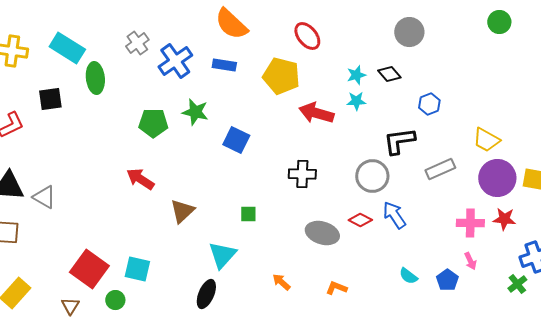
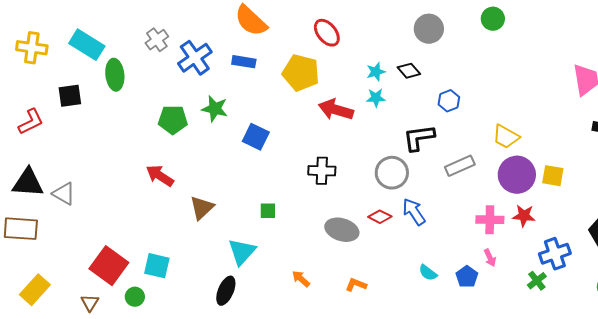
green circle: (499, 22) -> (493, 19), moved

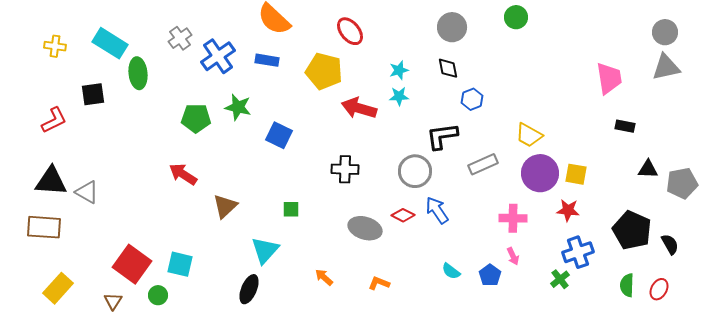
yellow cross: (32, 48) -> (55, 46), size x0.7
black diamond: (409, 71) -> (448, 68), moved, turned 30
red star: (524, 216) -> (568, 210), moved

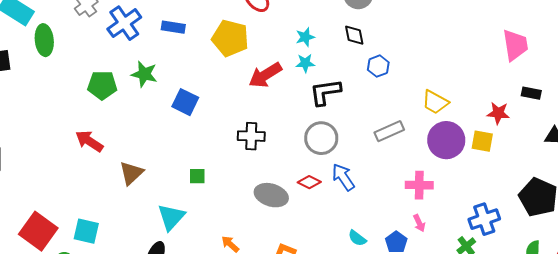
red arrow: (359, 108) -> (265, 75), turned -48
black L-shape: (442, 136) -> (325, 92), moved
red star: (568, 210) -> (498, 113), moved

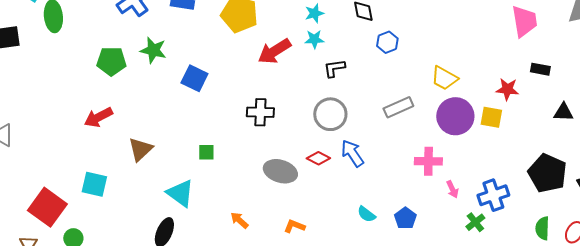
black L-shape: (325, 92) -> (334, 68), size x0.7
red arrow: (89, 141) -> (98, 117), turned -60
cyan triangle: (171, 217) -> (180, 193), turned -36
pink arrow: (419, 223) -> (452, 189), moved
cyan square: (86, 231) -> (94, 184), moved

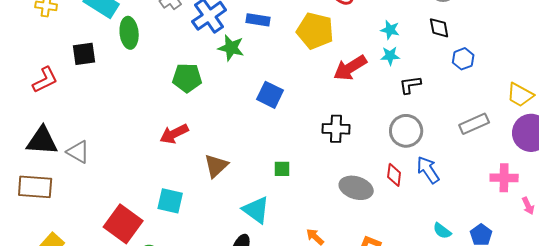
cyan star: (314, 13) -> (390, 30), turned 30
green star: (153, 50) -> (231, 48), moved
red diamond: (318, 158) -> (394, 175), turned 70

